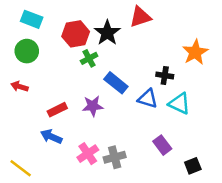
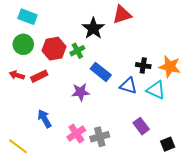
red hexagon: (76, 34) -> (54, 49), moved
orange star: (195, 52) -> (170, 67), moved, turned -30
red rectangle: (57, 110) -> (39, 76), moved
blue arrow: (51, 137) -> (44, 119), turned 36

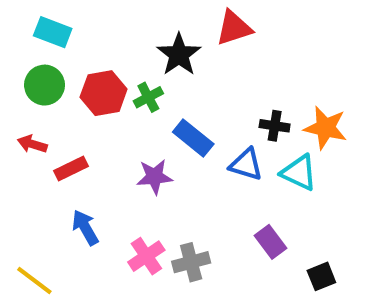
red rectangle: (39, 76) -> (71, 169), moved

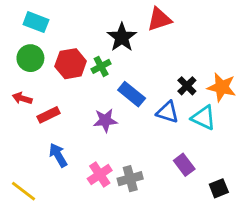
black cross: (275, 126) -> (187, 86), turned 36

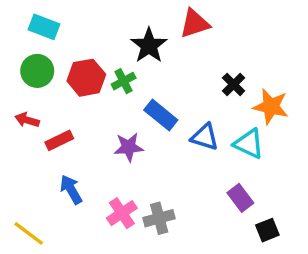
black cross: (187, 86) -> (234, 84), moved
purple rectangle: (184, 165) -> (240, 198), moved

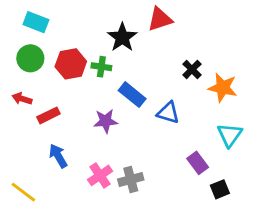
green cross: (124, 81) -> (101, 67), turned 36
cyan triangle: (249, 144) -> (230, 135), moved, turned 40

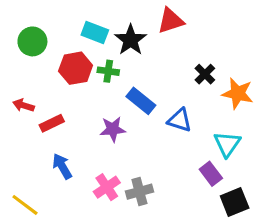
cyan rectangle: (36, 22) -> (95, 33), moved
green circle: (30, 58) -> (32, 41), moved
cyan triangle: (230, 135) -> (227, 144), moved
black square: (220, 189) -> (235, 202), size x1.4

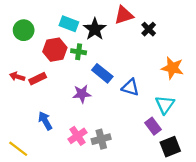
black cross: (205, 74) -> (149, 29), moved
red rectangle: (52, 123) -> (38, 79), moved

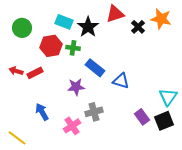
orange star: (172, 68) -> (161, 19), moved
cyan triangle: (165, 105) -> (168, 97), moved
gray cross: (101, 139) -> (94, 112), moved
black square: (170, 147) -> (164, 121), moved

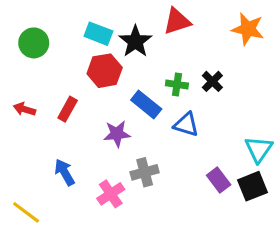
black cross: (138, 27) -> (212, 81), moved
red hexagon: (51, 46) -> (105, 71), moved
green cross: (73, 48) -> (177, 84), moved
red rectangle: (35, 73) -> (68, 109), moved, turned -35

